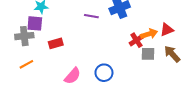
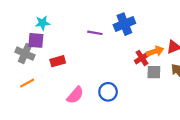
gray cross: (24, 36) -> (25, 54), turned 30

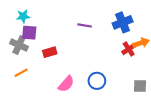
cyan star: (42, 23) -> (23, 16), moved
blue cross: (124, 24) -> (123, 22), moved
gray square: (154, 72) -> (140, 86), moved

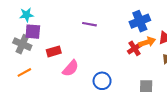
blue cross: (123, 22) -> (140, 21), moved
pink semicircle: (66, 84) -> (71, 68), moved

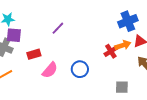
blue cross: (140, 21) -> (128, 21), moved
purple line: (89, 24) -> (58, 28), moved, turned -56
blue circle: (102, 81) -> (80, 69), moved

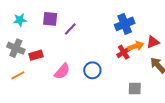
blue cross: (128, 21) -> (125, 24), moved
purple square: (14, 35) -> (50, 19), moved
red rectangle: (34, 54) -> (36, 55), moved

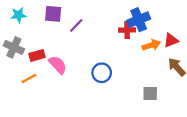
red cross: (124, 52) -> (127, 30), moved, turned 32
pink semicircle: (62, 71) -> (58, 65), moved, turned -84
orange line: (18, 75) -> (29, 79), moved

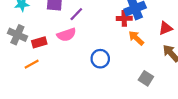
orange arrow: (151, 45) -> (136, 38), moved, turned -119
pink semicircle: (58, 65) -> (66, 35), moved, turned 114
gray square: (150, 94) -> (146, 78), turned 32

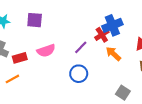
purple line: (76, 14) -> (81, 47), moved
red cross: (124, 18) -> (102, 35), turned -32

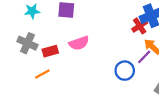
purple line: (81, 47) -> (144, 57), moved
blue circle: (79, 74) -> (125, 71), moved

